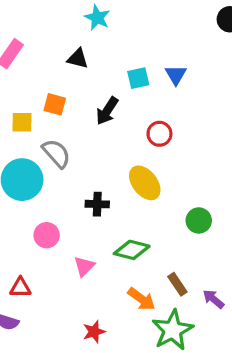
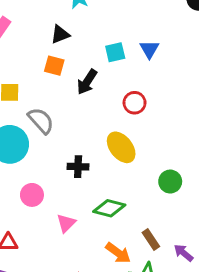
black triangle: (78, 59) -> (60, 34), turned -36
orange square: (55, 104) -> (54, 66), moved

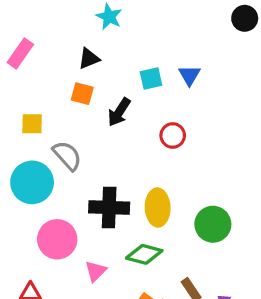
yellow ellipse: (121, 147) -> (158, 207), moved, turned 36
black cross: (78, 167) -> (109, 207), size x1.6
green circle: (170, 182) -> (213, 224), size x1.4
pink circle: (32, 195) -> (57, 239), size x1.5

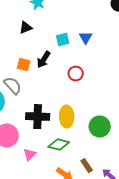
orange square: (82, 94) -> (24, 65), moved

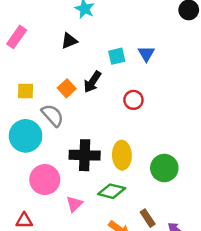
orange square: (24, 65) -> (67, 88), turned 32

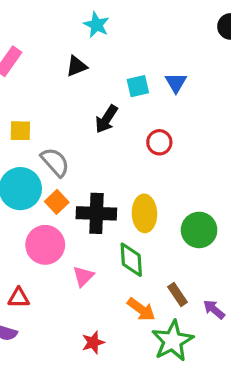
orange square: (67, 88) -> (57, 202), moved
green diamond: (112, 191) -> (131, 260), turned 72

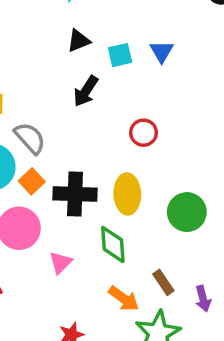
black triangle: (77, 66) -> (79, 41), moved
red circle: (159, 142) -> (144, 133), moved
purple arrow: (214, 309) -> (203, 299), turned -145

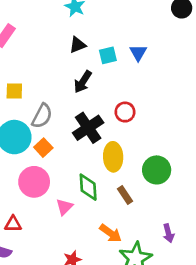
gray semicircle: (30, 138) -> (42, 116), turned 70
black cross: (75, 194) -> (88, 128), moved, turned -36
green diamond: (113, 244) -> (88, 187), moved
brown rectangle: (163, 282) -> (125, 195), moved

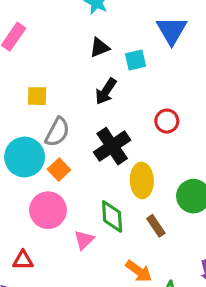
blue triangle: (138, 53) -> (172, 30), moved, size x1.5
yellow square: (14, 91) -> (37, 96), moved
red circle: (125, 112) -> (167, 121), moved

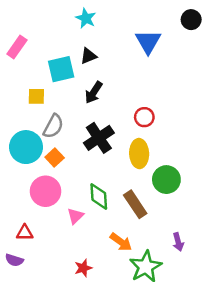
cyan square: (136, 60) -> (61, 69), moved, size x1.5
yellow ellipse: (142, 180) -> (139, 154), moved
brown rectangle: (156, 226) -> (135, 204), size x1.5

